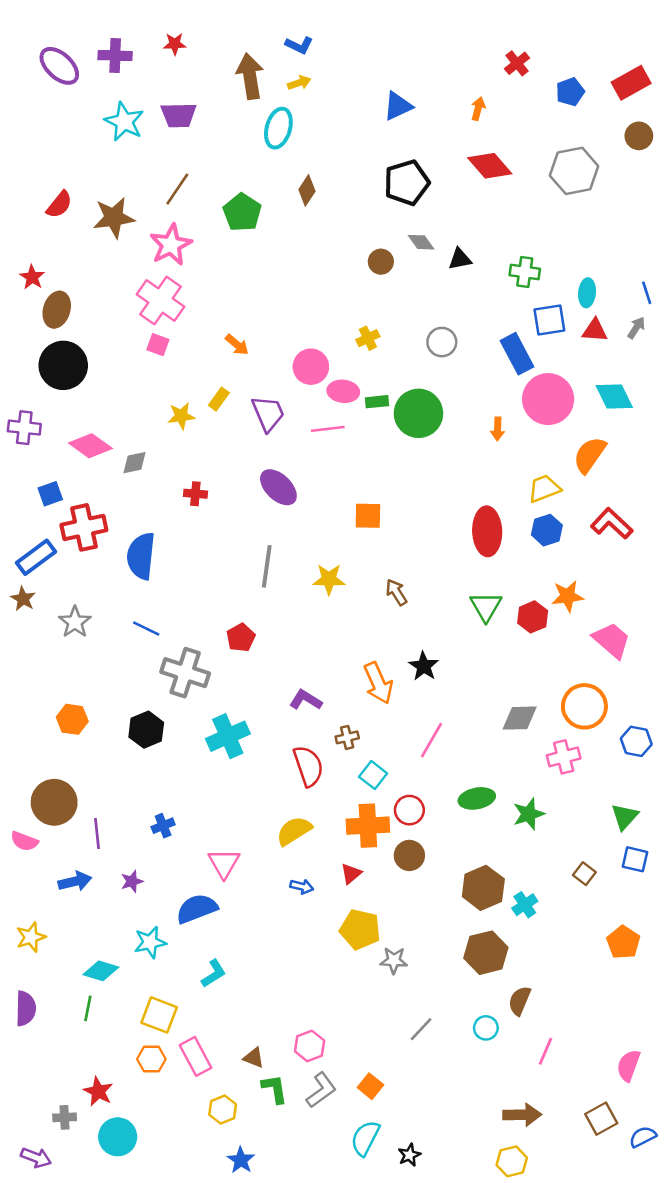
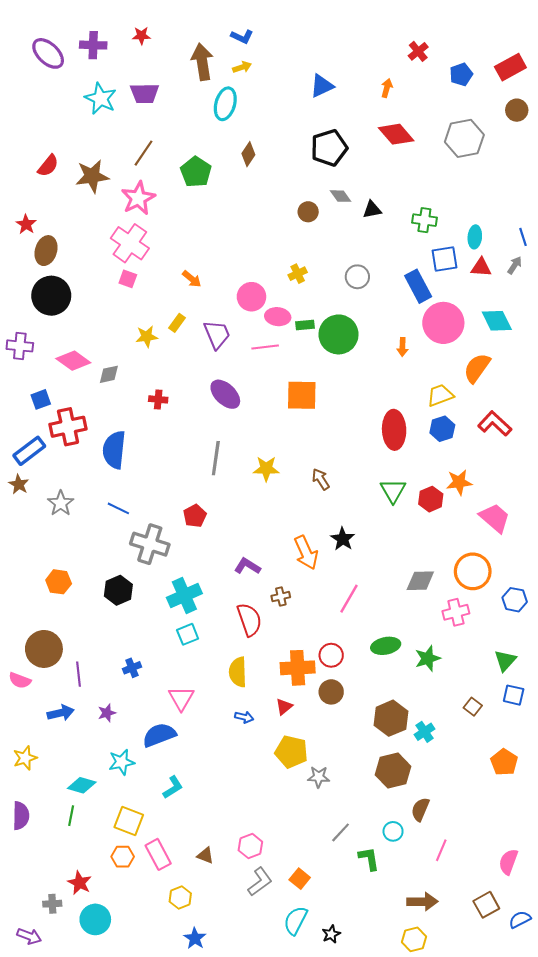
orange square: (368, 516) -> (302, 395), moved, size x1.4
cyan square: (373, 775) -> (188, 634), moved, turned 30
yellow semicircle: (294, 831) -> (238, 672), turned -60
green L-shape: (275, 1089) -> (369, 859), moved

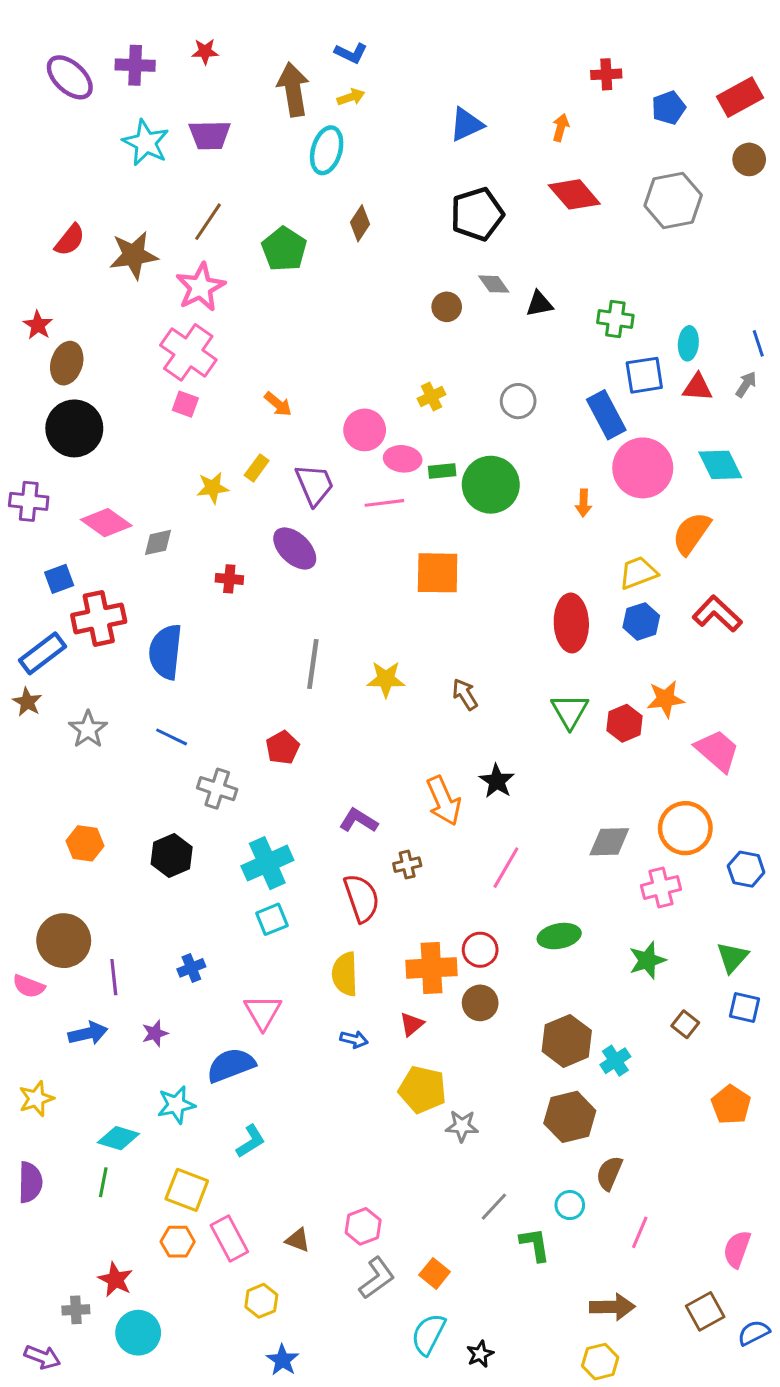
red cross: (418, 51) -> (606, 74), turned 36
purple ellipse: (225, 394) -> (295, 548), moved
gray cross: (150, 544) -> (217, 789), size x0.7
green star: (428, 658) -> (647, 960), moved

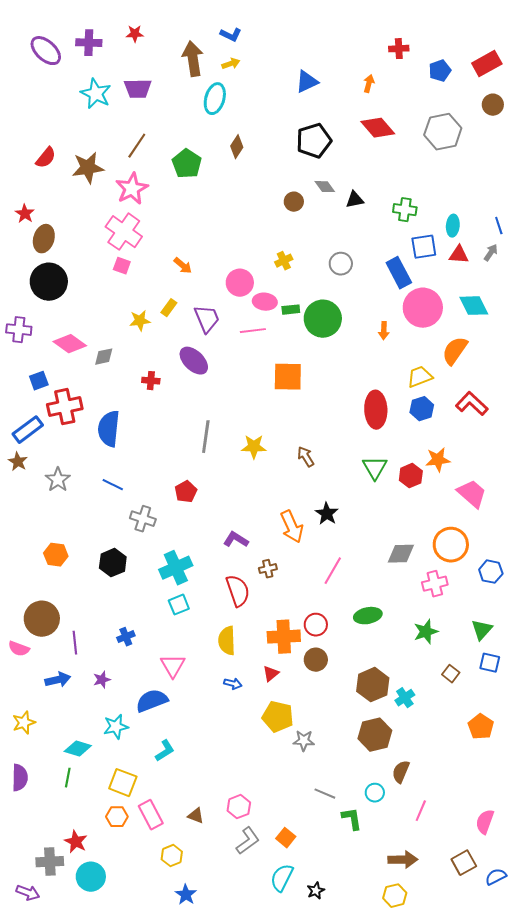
gray line: (494, 1207) -> (325, 794), turned 70
gray cross: (76, 1310) -> (50, 862), size x1.5

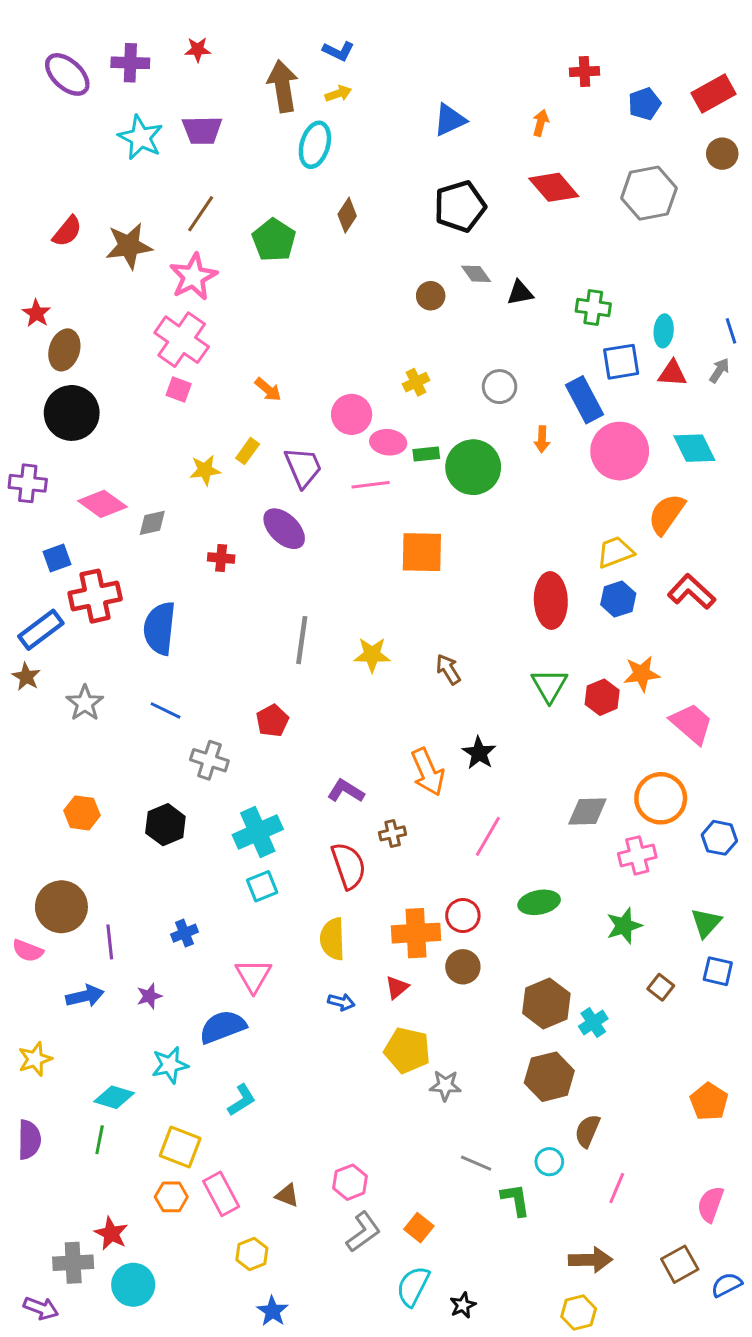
orange arrow: (384, 331) -> (542, 439), moved
orange pentagon: (481, 727) -> (709, 1102), moved

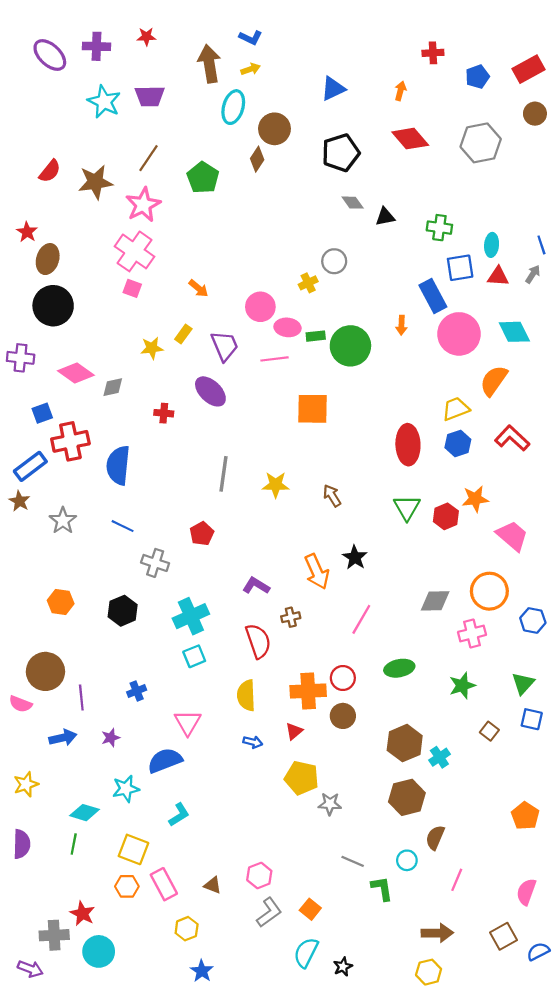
brown circle: (431, 296) -> (274, 129), moved, size x1.5
gray circle: (500, 387) -> (334, 261), moved

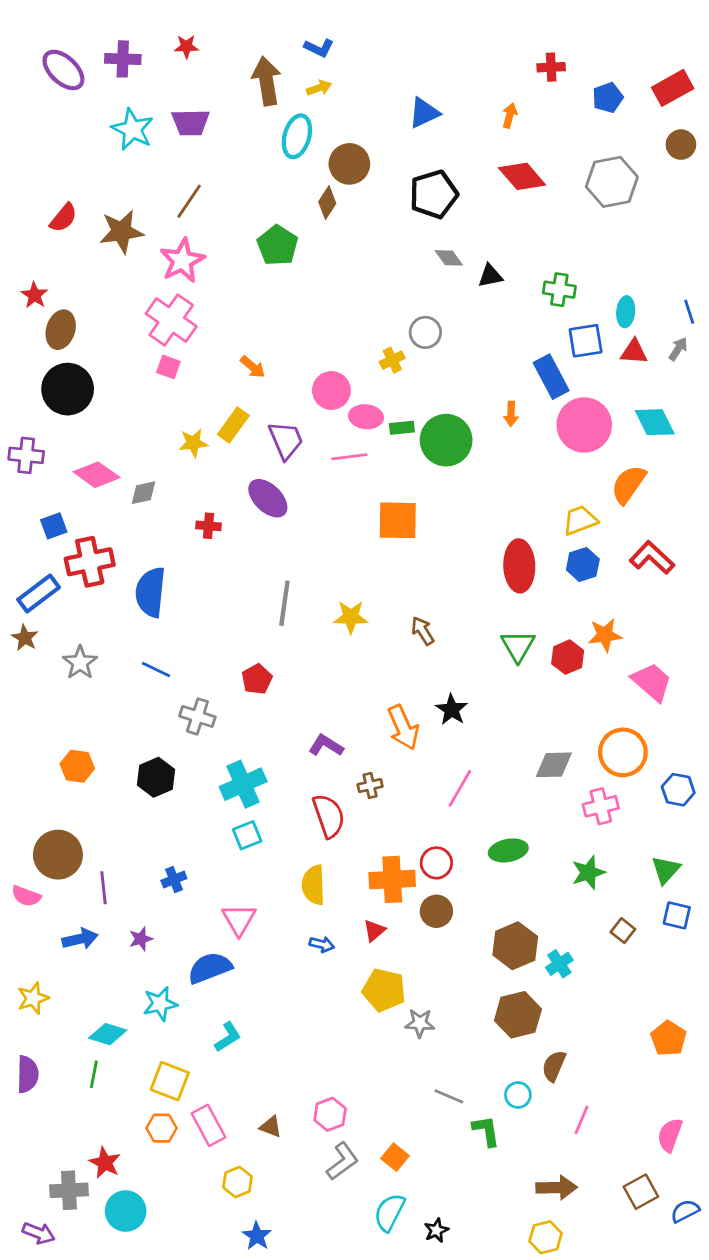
green pentagon: (203, 178) -> (278, 245), moved
yellow rectangle: (183, 334) -> (233, 425), size x1.4

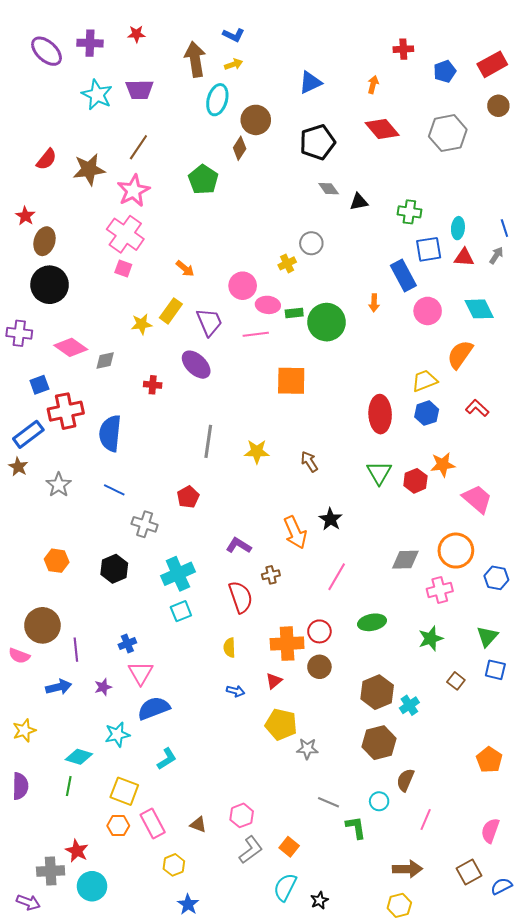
pink circle: (584, 425) -> (428, 311), size x0.7
red L-shape: (652, 558) -> (477, 408), size x0.7
yellow semicircle: (313, 885) -> (229, 648), size x0.7
pink triangle: (239, 920) -> (141, 673), moved

